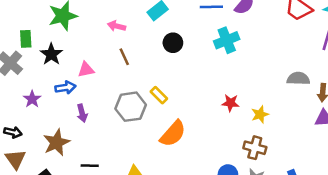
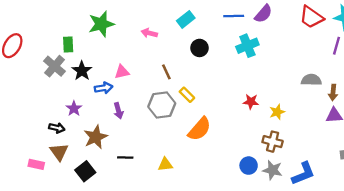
black star: (51, 54) -> (82, 71), moved
brown line: (124, 57) -> (166, 72), moved
purple star: (32, 99) -> (74, 108), moved

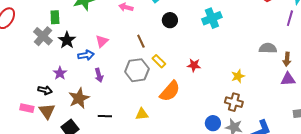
pink triangle: (122, 72) -> (102, 41), turned -32
red star: (251, 102) -> (194, 65), moved
pink rectangle: (36, 164) -> (27, 108), moved
yellow triangle: (165, 164) -> (142, 114), moved

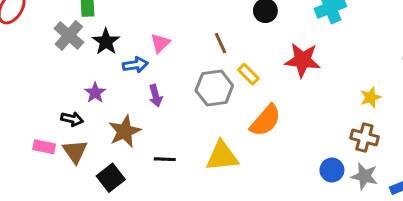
red star: (194, 65) -> (303, 60), moved, size x1.6
yellow triangle: (142, 114) -> (222, 156), size x1.6

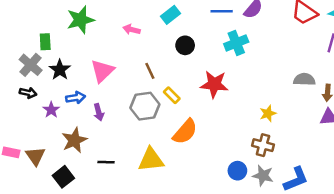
pink triangle: (160, 43) -> (102, 71), size x1.5
blue arrow: (135, 65) -> (76, 98), moved
black arrow: (72, 119) -> (28, 93), moved

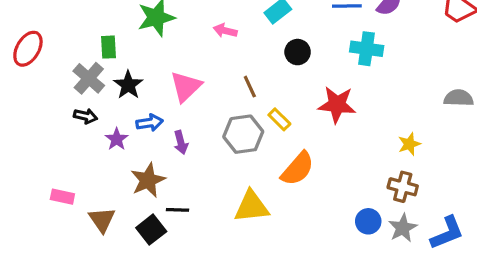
cyan cross: (236, 43) -> (367, 49), turned 30
brown triangle: (35, 156) -> (102, 220), moved
black line: (106, 162) -> (178, 210), moved
gray star: (263, 176) -> (403, 228), turned 30
black square: (63, 177) -> (151, 230), moved

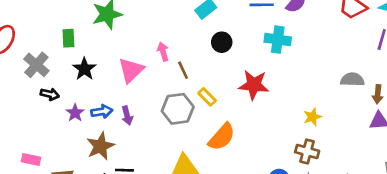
pink arrow: (225, 31) -> (163, 52), moved, turned 60
gray cross: (89, 78) -> (36, 65), moved
blue arrow: (150, 123) -> (102, 112), moved

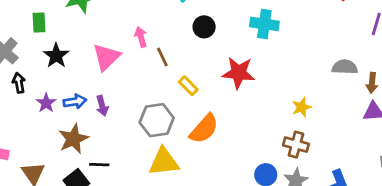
black arrow: (50, 94) -> (19, 83), turned -114
gray hexagon: (178, 109) -> (157, 120), moved

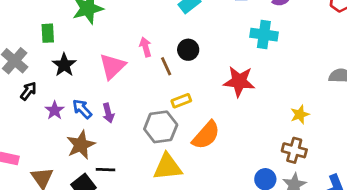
black circle: (204, 27) -> (188, 50), moved
black arrow: (19, 83) -> (28, 91), turned 48
yellow rectangle: (188, 86) -> (181, 101), moved, turned -66
blue arrow: (75, 101) -> (82, 109), turned -125

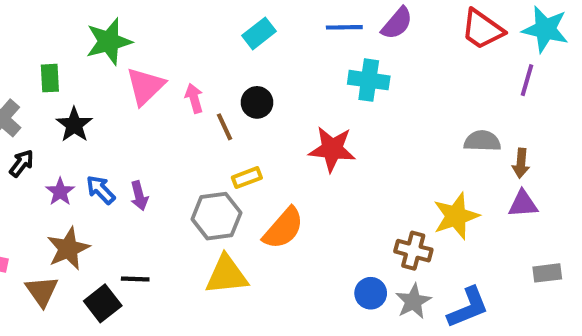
pink triangle: (112, 66) -> (145, 86), moved
yellow star: (300, 114) -> (456, 216), moved, size x1.6
brown star: (81, 145) -> (68, 249), moved

